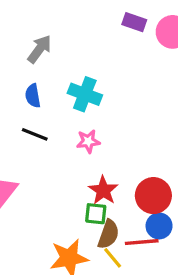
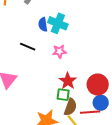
blue semicircle: (33, 96) -> (43, 24), moved

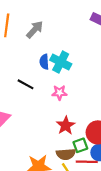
green square: (63, 95) -> (80, 145), moved, turned -32
brown semicircle: (70, 107) -> (66, 154), turned 60

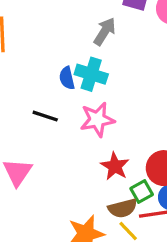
gray arrow: (35, 30) -> (105, 31), moved
pink star: (60, 93) -> (97, 120), size x1.5

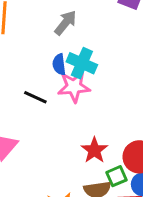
gray arrow: (105, 31) -> (65, 23), moved
pink star: (97, 120) -> (74, 87), moved

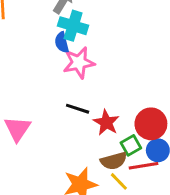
cyan cross: (82, 63) -> (73, 26), moved
black line: (35, 97) -> (78, 109), moved

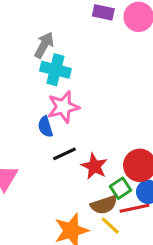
blue semicircle: (62, 42) -> (45, 127), moved
black line: (78, 109) -> (64, 154), turned -40

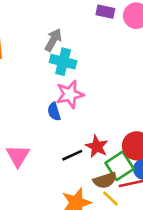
black line: (64, 154) -> (72, 155), moved
green square: (121, 188) -> (120, 166), size x1.5

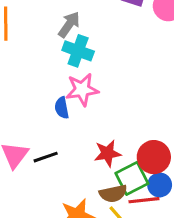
red star: (97, 147) -> (108, 153), turned 30
black line: (72, 155) -> (46, 157), moved

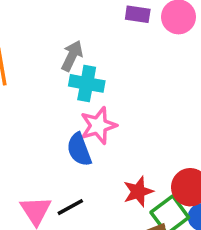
blue semicircle: (62, 108) -> (79, 150), size x1.4

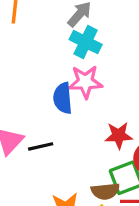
red star: (138, 192) -> (119, 135), moved

